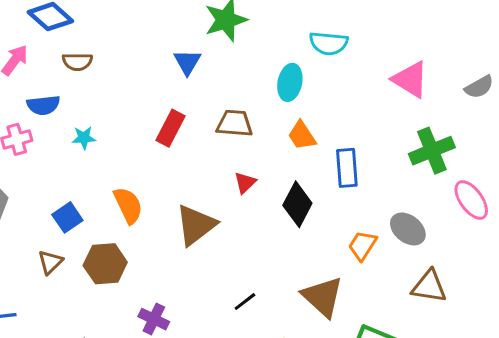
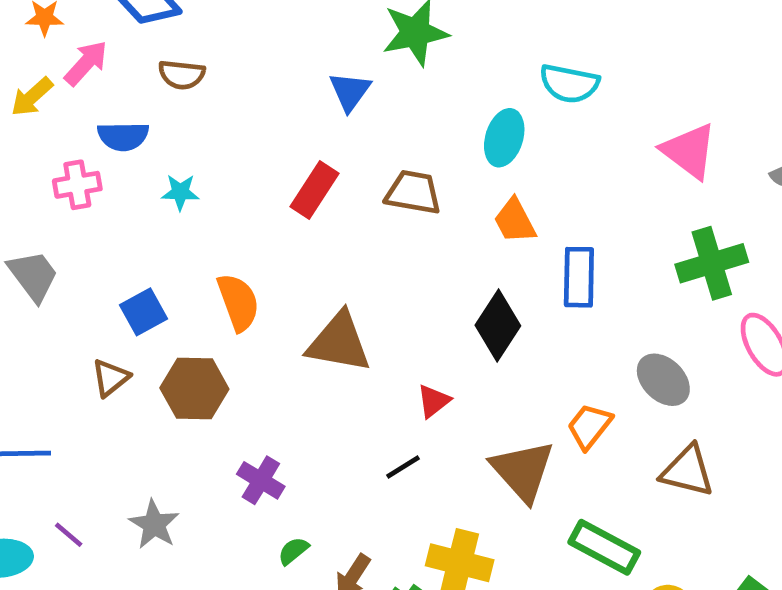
red triangle: (245, 183) -> (434, 401), moved
brown triangle: (196, 225) -> (339, 342), turned 42
orange trapezoid: (363, 245) -> (589, 426), moved

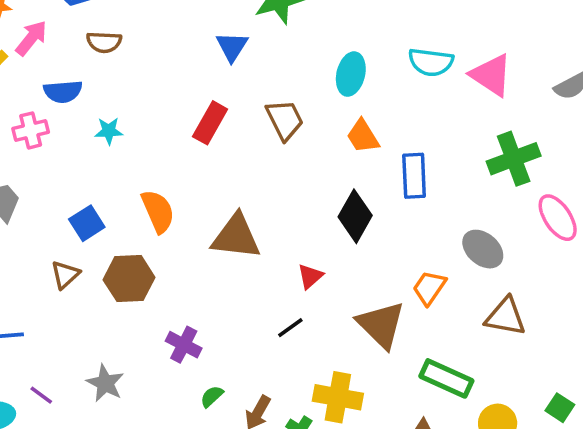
cyan semicircle: (569, 84) -> (431, 62), moved
brown trapezoid: (413, 192) -> (285, 120), turned 57

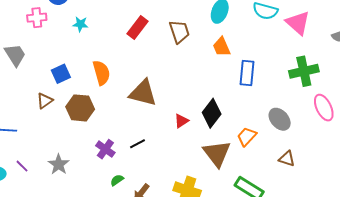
black diamond: (355, 216) -> (212, 113), moved
brown triangle: (505, 317) -> (287, 159), size x0.7
black line: (290, 328) -> (137, 144), moved

